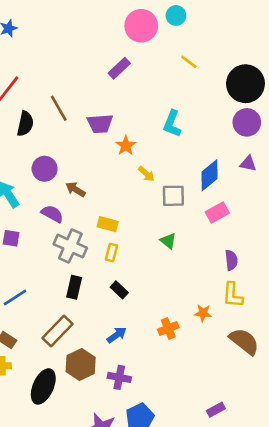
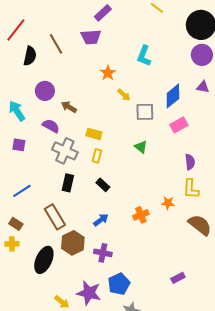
purple trapezoid: (100, 124) -> (91, 37), moved
brown rectangle: (57, 331) -> (55, 217), turned -75

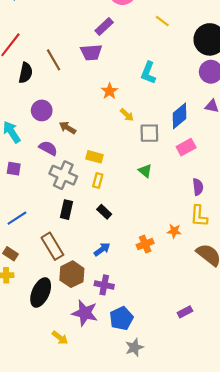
purple star: (89, 293) -> (85, 313), moved

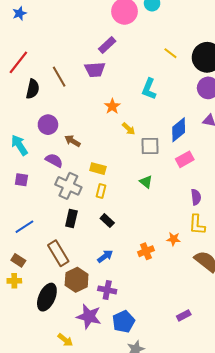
yellow line: (162, 21) -> (170, 53), moved

